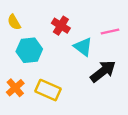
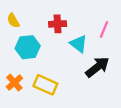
red cross: (61, 26) -> (58, 24), turned -35
pink line: (110, 32) -> (104, 29), turned -56

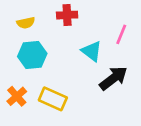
yellow semicircle: (13, 21) -> (26, 23), moved, turned -72
red cross: (58, 24) -> (67, 15), moved

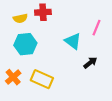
red cross: (67, 15) -> (43, 12), moved
black arrow: (113, 78) -> (90, 63), size x0.6

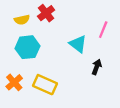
red cross: (43, 12) -> (46, 13), turned -35
black arrow: (90, 63) -> (97, 67), turned -32

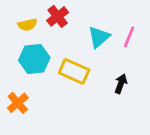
cyan triangle: (78, 44) -> (99, 37), moved, turned 42
yellow rectangle: (45, 85) -> (74, 71), moved

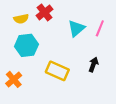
yellow rectangle: (74, 71) -> (57, 71), moved

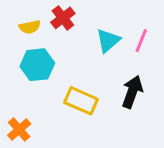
black arrow: (93, 65) -> (132, 92), size x1.5
orange cross: (14, 79) -> (19, 129), moved

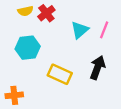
yellow semicircle: (30, 27) -> (25, 11), moved
orange cross: (19, 129) -> (14, 95), turned 35

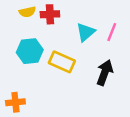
red cross: (46, 13) -> (50, 14), turned 35
yellow rectangle: (60, 74) -> (62, 62), moved

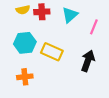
cyan triangle: (86, 32) -> (70, 15), moved
orange cross: (15, 102) -> (25, 77), moved

